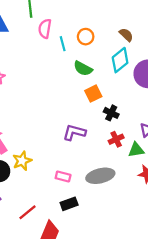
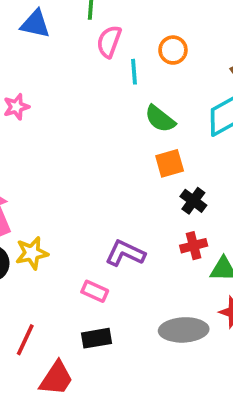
orange circle: (86, 37) -> (173, 50), moved
purple L-shape: (74, 132) -> (125, 253), moved
gray ellipse: (100, 176) -> (184, 330), moved
red line: (27, 212) -> (25, 340), turned -36

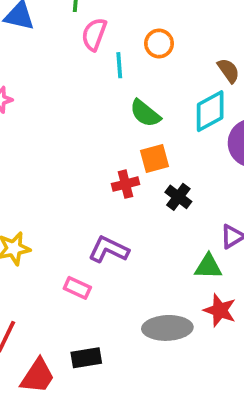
red cross: (194, 246) -> (125, 184), moved
black rectangle: (96, 338) -> (86, 358), moved

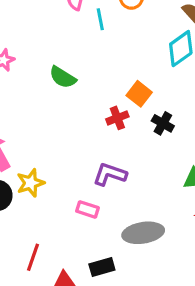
green semicircle: (145, 113) -> (63, 77), moved
orange square: (155, 159) -> (139, 94), turned -30
gray ellipse: (167, 328) -> (143, 233), moved

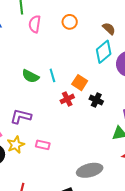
cyan line: (100, 19) -> (52, 75), moved
purple L-shape: (110, 174) -> (21, 117), moved
pink rectangle: (87, 209) -> (43, 145), moved

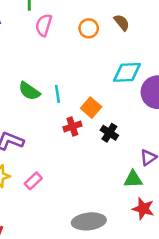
brown semicircle: (109, 29) -> (122, 23), moved
cyan diamond: (104, 52) -> (127, 72), turned 30
pink rectangle: (43, 145) -> (33, 181), turned -64

